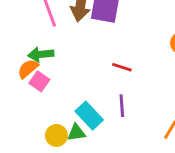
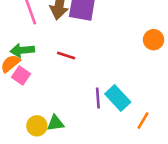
red line: (122, 67) -> (66, 56), moved
cyan rectangle: (89, 116) -> (118, 98), moved

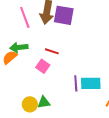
pink square: (21, 75) -> (43, 66), moved
cyan rectangle: (118, 98) -> (91, 83), turned -48

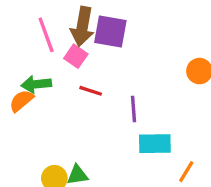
pink square: (43, 66) -> (76, 56), moved
purple line: (76, 83) -> (133, 109), moved

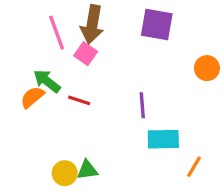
purple square: (110, 31) -> (157, 24), moved
green arrow: (36, 84) -> (47, 81), turned 44
red line: (91, 91) -> (79, 100), moved

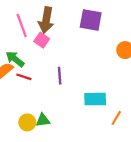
red line: (79, 100) -> (24, 77), moved
purple line: (142, 105) -> (60, 76), moved

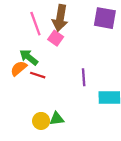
purple line: (60, 76) -> (84, 77), moved

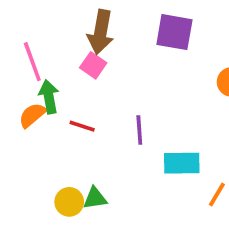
pink line: (35, 24) -> (32, 62), moved
green arrow: (29, 57) -> (49, 97), turned 42
red line: (38, 75) -> (82, 126), moved

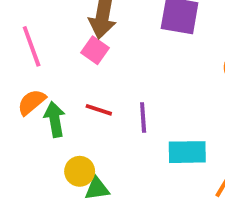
green arrow: (49, 97) -> (55, 119), moved
red line: (82, 126) -> (99, 110), moved
yellow circle: (69, 202) -> (80, 171), moved

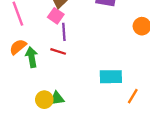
purple line: (143, 117) -> (64, 32), moved
yellow circle: (80, 171) -> (44, 100), moved

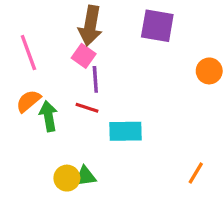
cyan rectangle: (111, 77) -> (125, 131), moved

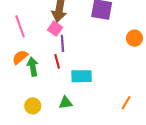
red line: (87, 108) -> (57, 61), turned 56
green triangle: (85, 176) -> (66, 103), moved
yellow circle: (67, 178) -> (33, 106), moved

